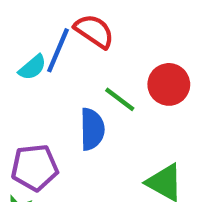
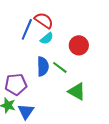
cyan semicircle: (32, 67) -> (47, 38), moved
green line: (120, 99) -> (60, 67), moved

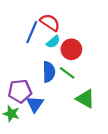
red circle: (79, 45) -> (71, 49), moved
blue triangle: (26, 111) -> (35, 104), moved

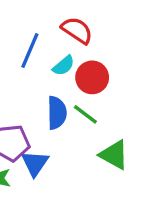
red semicircle: (50, 22) -> (77, 30), moved

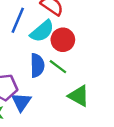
cyan semicircle: (64, 66) -> (42, 31), size x1.5

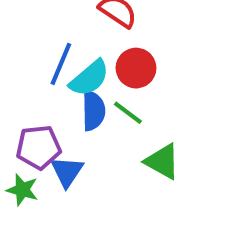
blue line: (18, 20) -> (61, 64), moved
cyan semicircle: (42, 31) -> (89, 78), moved

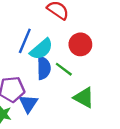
red circle: (136, 68) -> (80, 44), moved

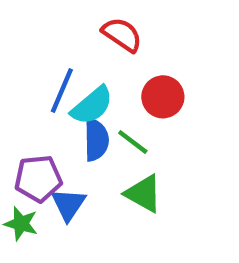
green triangle: (84, 98) -> (144, 194), moved

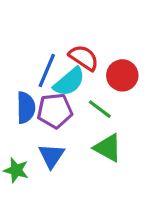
red semicircle: (122, 35) -> (84, 58), moved
blue semicircle: (96, 140) -> (26, 108), moved
purple pentagon: (38, 179) -> (55, 111), moved

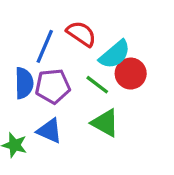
red circle: (122, 75) -> (131, 74), moved
cyan semicircle: (69, 82) -> (115, 54), moved
blue triangle: (52, 156) -> (50, 131), turned -40

